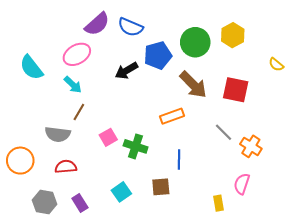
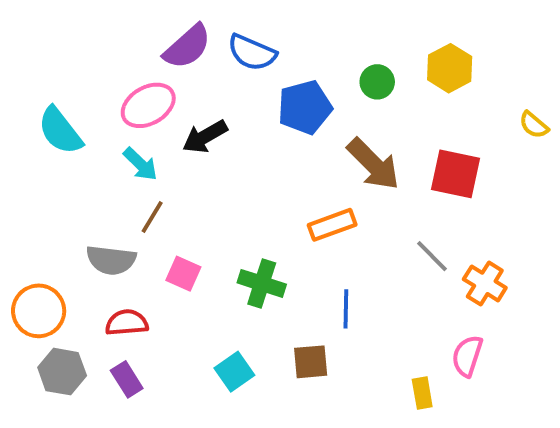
green circle: (195, 42) -> (377, 82), size x0.6
black arrow: (126, 71) -> (205, 137), moved
pink square: (108, 137) -> (183, 274), moved, turned -36
gray hexagon: (45, 202) -> (62, 372), moved
purple rectangle: (80, 203) -> (127, 379), moved

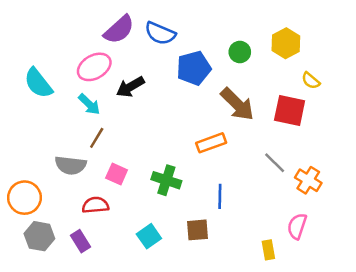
yellow semicircle: (534, 125) -> (311, 81), moved
red semicircle: (127, 323) -> (95, 205), moved

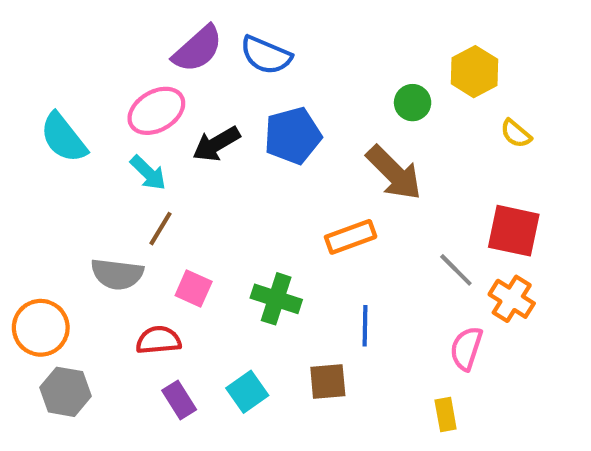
green circle: (240, 52) -> (413, 103), moved
blue pentagon: (194, 68) -> (293, 136), moved
red square: (290, 110) -> (514, 231), moved
pink semicircle: (297, 226) -> (466, 348), moved
purple rectangle: (80, 241) -> (179, 400), moved

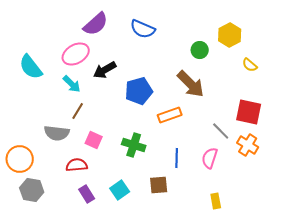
blue semicircle: (266, 55) -> (143, 29), moved
blue pentagon: (293, 136) -> (139, 91), moved
pink semicircle: (466, 348) -> (210, 158), moved

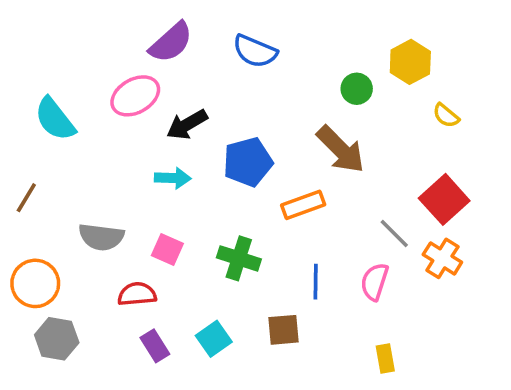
cyan arrow: (72, 84) -> (173, 178), moved, turned -42
brown line: (78, 111) -> (26, 198), moved
red square: (249, 112) -> (444, 199), turned 36

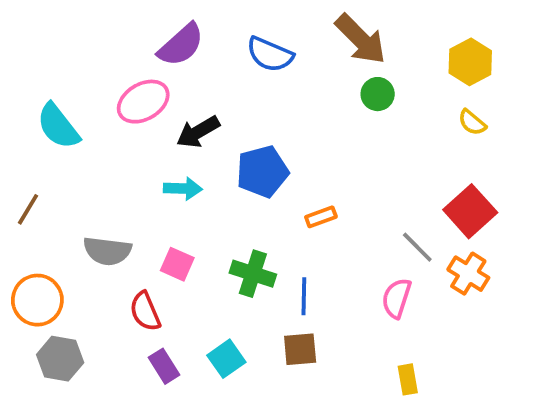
yellow hexagon: (410, 62) -> (470, 62), moved
brown arrow: (341, 149) -> (361, 39), moved
orange rectangle: (303, 205) -> (321, 217), size x0.7
blue line: (316, 282) -> (304, 296), moved
red semicircle: (137, 294) -> (145, 311), turned -108

